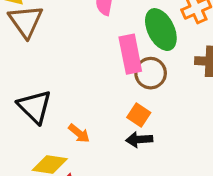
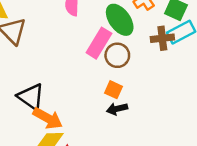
pink rectangle: (130, 54) -> (99, 43), turned 52
orange arrow: (79, 133) -> (48, 118), moved, size x1.6

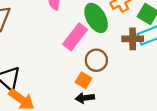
brown circle: (117, 55) -> (96, 60), moved

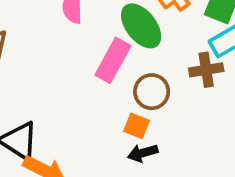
brown cross: (133, 39) -> (206, 70), moved

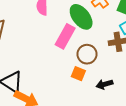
black arrow: (143, 153) -> (104, 84), moved

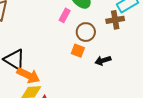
pink rectangle: (65, 36) -> (65, 15), size x0.6

